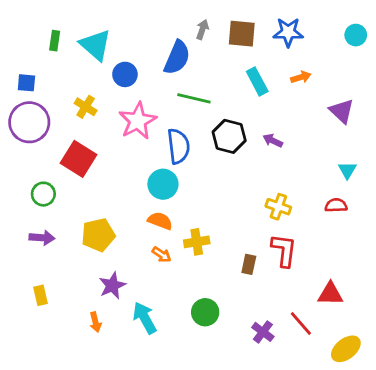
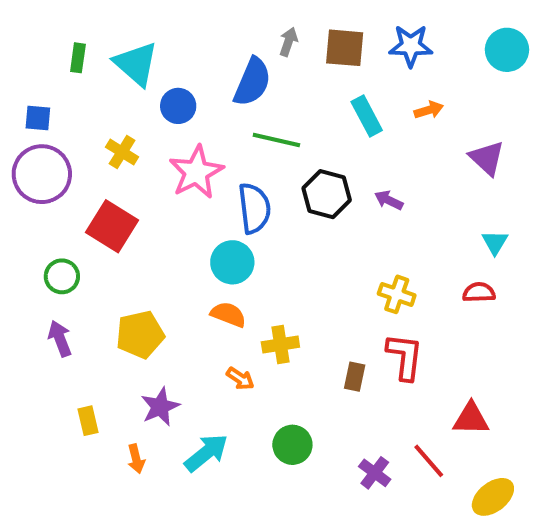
cyan circle: (356, 35) -> (507, 50), size x1.4
purple arrow: (42, 238) -> (60, 339), turned -115
orange arrow: (162, 255) -> (240, 379), moved
yellow rectangle: (41, 295) -> (88, 421), moved
cyan arrow: (145, 318) -> (206, 453), turned 80

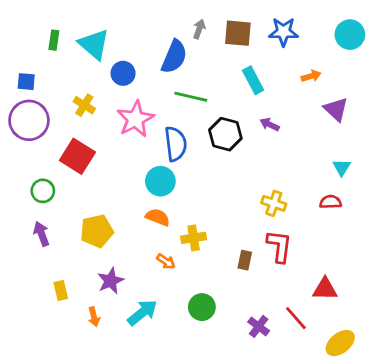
orange arrow: (429, 110) -> (311, 76), moved
purple arrow: (389, 200) -> (270, 124), moved

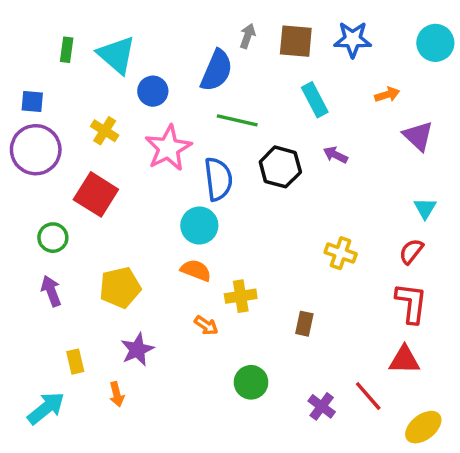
red semicircle: (331, 202) -> (411, 251), turned -50
red L-shape: (279, 246) -> (411, 303), moved
cyan arrow: (142, 313) -> (46, 408), moved

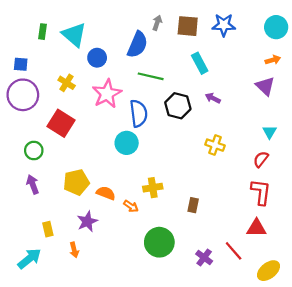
orange arrow: (387, 95) -> (273, 60), moved
yellow cross: (341, 253) -> (215, 145), moved
orange semicircle: (196, 270) -> (106, 193), moved
green circle: (251, 382) -> (159, 242), size x1.4

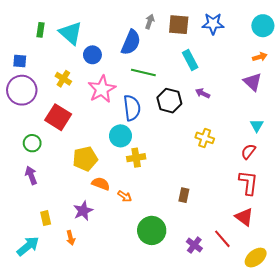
yellow pentagon: (76, 182) -> (85, 159), moved
yellow cross: (153, 188) -> (136, 158), moved
red triangle: (256, 228) -> (244, 217), turned 36

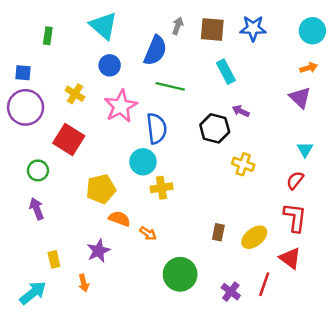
cyan triangle: (71, 33) -> (103, 26), moved
black hexagon: (169, 101) -> (215, 128), moved
red line: (222, 239) -> (264, 284), turned 60
yellow ellipse: (256, 258) -> (254, 237), moved

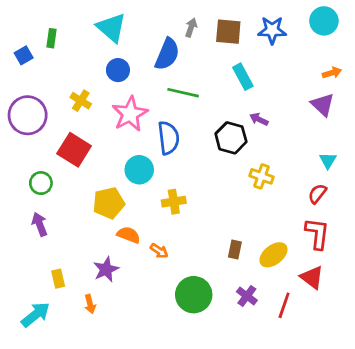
cyan circle: (312, 31) -> (324, 21), moved
blue square: (23, 73) -> (24, 55), moved, turned -35
cyan circle: (143, 162) -> (139, 170), moved
purple cross: (231, 292) -> (247, 296), moved

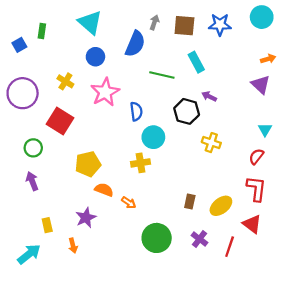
green line: (183, 93) -> (162, 75), moved
blue semicircle: (168, 138) -> (136, 111), size x0.7
cyan circle: (139, 170) -> (153, 137), moved

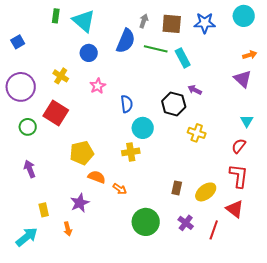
green rectangle: (42, 31) -> (56, 16), moved
green line: (162, 75) -> (156, 49), moved
pink star: (105, 92) -> (98, 86), size x0.6
green circle: (33, 148) -> (28, 127), moved

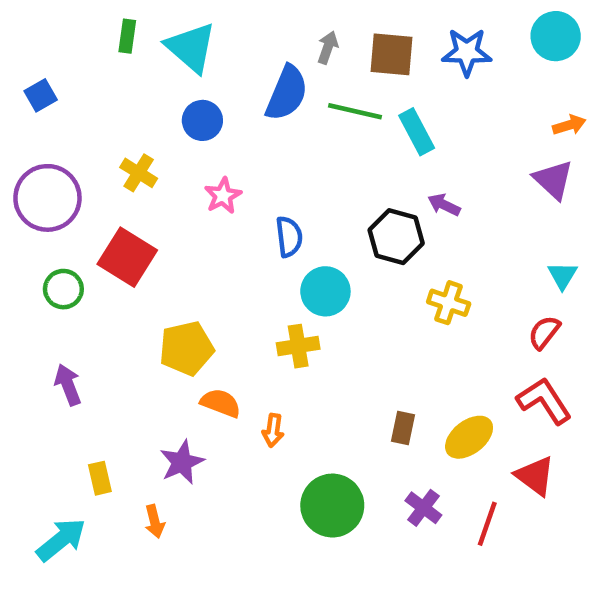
red L-shape: (239, 176) -> (544, 401), turned -40
orange arrow: (120, 189) -> (273, 430), turned 64

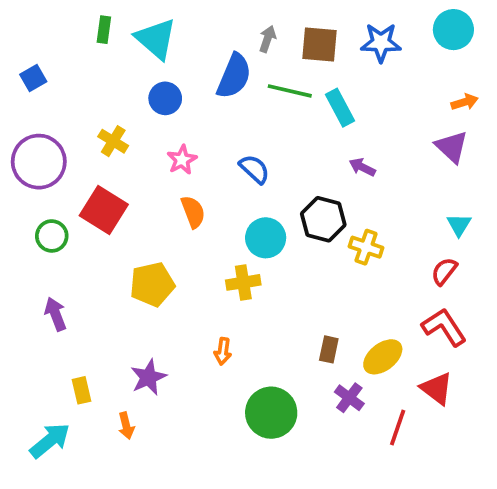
blue semicircle: (289, 237) -> (254, 169), moved, turned -40
black hexagon: (396, 237) -> (323, 219), moved
orange semicircle: (221, 403) -> (193, 212), moved, turned 48
purple cross: (423, 508) -> (349, 398), moved

